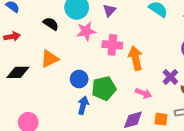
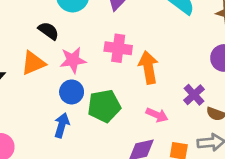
black semicircle: (51, 24) -> (49, 31), moved
pink star: (86, 31) -> (73, 60), moved
blue arrow: (83, 105) -> (62, 125), moved

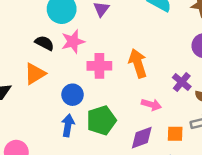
pink cross: (118, 48) -> (99, 66), moved
pink star: (73, 60) -> (73, 42), moved
green pentagon: (104, 106) -> (101, 120), moved

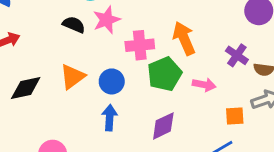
orange triangle: (35, 74) -> (73, 77), moved
green pentagon: (101, 120) -> (165, 74), moved
purple diamond: (142, 138) -> (163, 126), moved

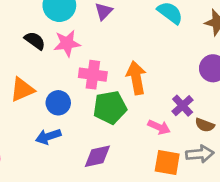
pink arrow: (204, 85) -> (159, 127), moved
orange square: (235, 116) -> (167, 163), size x1.4
blue arrow: (110, 118) -> (48, 137), turned -125

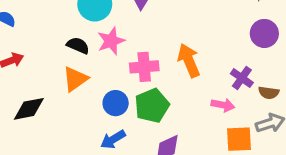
orange triangle: (22, 90) -> (75, 79), moved
green pentagon: (110, 107) -> (152, 106), moved

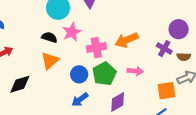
purple circle: (264, 33) -> (179, 29), moved
orange arrow: (189, 60) -> (127, 40), turned -85
pink arrow: (223, 105) -> (135, 71), moved

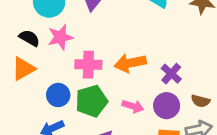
purple circle: (179, 29) -> (167, 106), moved
purple cross: (164, 49) -> (171, 74), moved

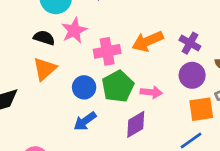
pink arrow: (133, 106) -> (151, 92), moved

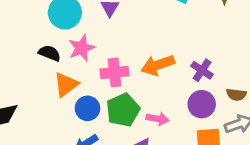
orange triangle: (45, 69) -> (66, 84), moved

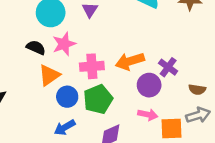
purple circle: (202, 104) -> (149, 85), moved
pink arrow: (158, 119) -> (148, 115), moved

